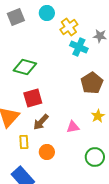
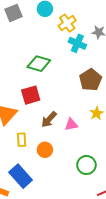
green diamond: (25, 67) -> (39, 64), moved
brown arrow: (41, 122) -> (49, 119), moved
green circle: (95, 157) -> (86, 165), moved

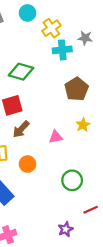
cyan cross: (77, 43) -> (62, 50), turned -30
brown arrow: (49, 119) -> (21, 129), moved

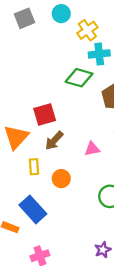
green diamond: (21, 72) -> (79, 78), moved

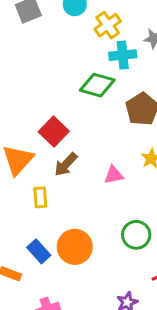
red square: (45, 114) -> (54, 131), turned -30
orange circle: (61, 179) -> (75, 247), moved, size x1.5
blue rectangle: (33, 209) -> (39, 251), size x0.7

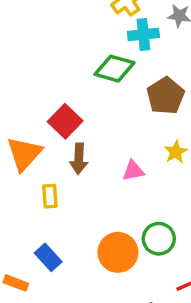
brown arrow: (66, 164) -> (79, 159), turned -40
orange circle: (75, 247) -> (118, 252), moved

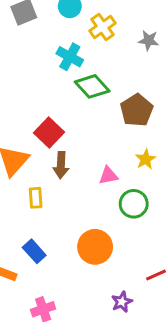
cyan cross: (143, 34) -> (70, 57), moved, turned 35
green diamond: (114, 69) -> (92, 86), turned 32
green circle: (159, 239) -> (134, 204), moved

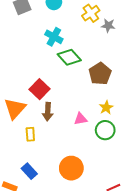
yellow cross: (102, 27) -> (91, 13), moved
green circle: (134, 204) -> (105, 130), moved

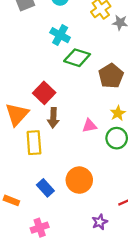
green diamond: (69, 57) -> (77, 58), turned -30
yellow rectangle: (30, 134) -> (34, 143), size x1.5
blue rectangle: (29, 171) -> (45, 188), moved

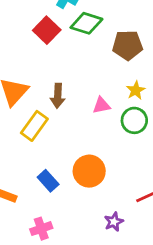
brown pentagon: (111, 76) -> (127, 45), turned 30
red square: (44, 93) -> (47, 30), moved
yellow rectangle: (34, 143) -> (34, 126), turned 40

